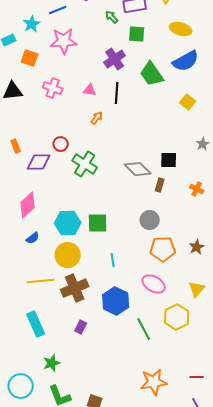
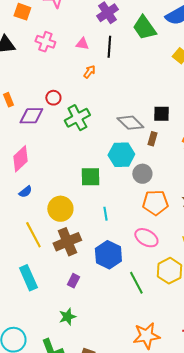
green cross: (85, 164) -> (77, 118), turned 30
cyan hexagon: (68, 223) -> (121, 155), moved
yellow line: (41, 281) -> (33, 235), turned 68
green star: (52, 363) -> (67, 317), moved

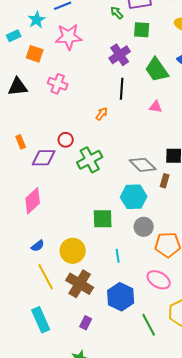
pink triangle: (82, 44) -> (156, 107), moved
gray circle: (142, 174) -> (144, 227), moved
blue semicircle: (25, 192) -> (38, 246), moved
brown cross: (67, 242) -> (80, 284), turned -36

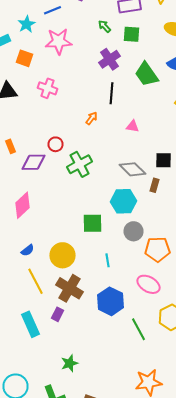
green arrow: (117, 13) -> (104, 26), moved
pink triangle: (156, 107) -> (132, 126), moved
purple rectangle: (86, 323) -> (58, 314), moved

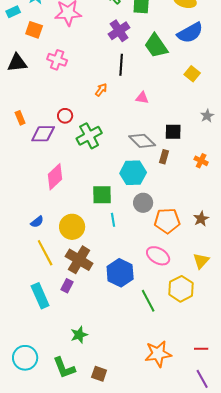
pink diamond: (22, 205) -> (55, 177), moved
cyan line: (108, 260) -> (113, 220), moved

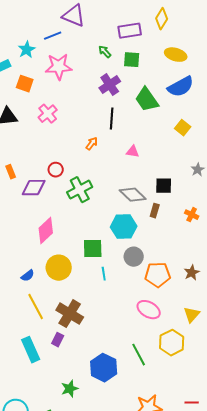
pink cross: (57, 60) -> (48, 114), turned 30
yellow circle: (72, 227) -> (59, 268), moved
blue hexagon: (120, 273) -> (104, 368), moved

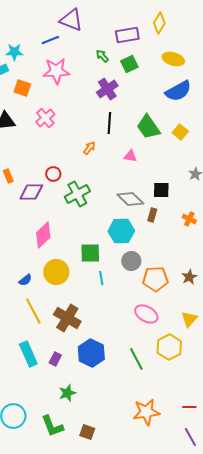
cyan star: (27, 50) -> (14, 52), moved, turned 30
green square: (132, 60) -> (129, 64), turned -30
green trapezoid: (147, 100) -> (148, 127), moved
purple rectangle: (58, 340) -> (55, 359), moved
blue hexagon: (104, 368) -> (91, 353), moved

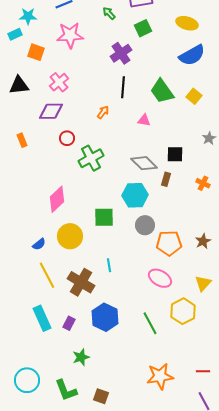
green arrow: (102, 56) -> (109, 13), moved
purple diamond: (31, 192) -> (51, 111), moved
cyan line: (101, 278) -> (109, 265), moved

